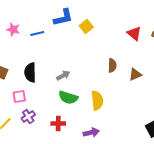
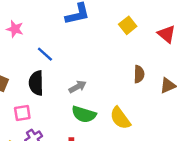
yellow square: (86, 26) -> (128, 25), moved
blue line: (37, 33) -> (45, 54), moved, turned 56
yellow semicircle: (97, 100) -> (120, 118), turned 150

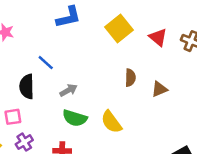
yellow square: (128, 25) -> (119, 28), size x1.5
blue line: (45, 54) -> (46, 63), moved

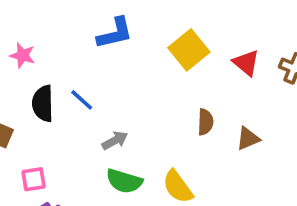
black semicircle: (27, 87) -> (43, 103), moved

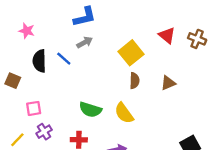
yellow square: (189, 50) -> (131, 53), moved
brown semicircle: (205, 122) -> (134, 81), moved
gray arrow: (115, 140) -> (85, 42), moved

